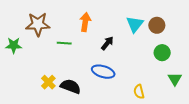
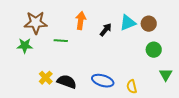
cyan triangle: (135, 24) -> (128, 23), turned 30
black arrow: (107, 43) -> (106, 30), moved
green star: (14, 45) -> (25, 46), moved
blue ellipse: (103, 72) -> (103, 81), moved

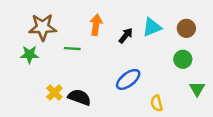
brown circle: (149, 24) -> (186, 28), moved
blue ellipse: (103, 81) -> (128, 79), moved, turned -55

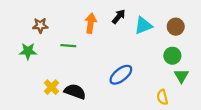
brown star: (43, 27) -> (40, 25), size x0.6
black arrow: (126, 35) -> (119, 17), moved
green triangle: (197, 89) -> (181, 76), moved
yellow semicircle: (157, 103) -> (162, 97), moved

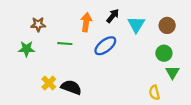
cyan triangle: (143, 25) -> (136, 24), turned -36
blue ellipse: (121, 75) -> (105, 46), moved

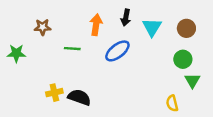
black arrow: (113, 16) -> (126, 18), turned 152
green star: (26, 49) -> (16, 53), moved
yellow cross: (49, 83) -> (54, 93), turned 32

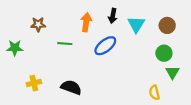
yellow cross: (54, 93) -> (34, 83), moved

